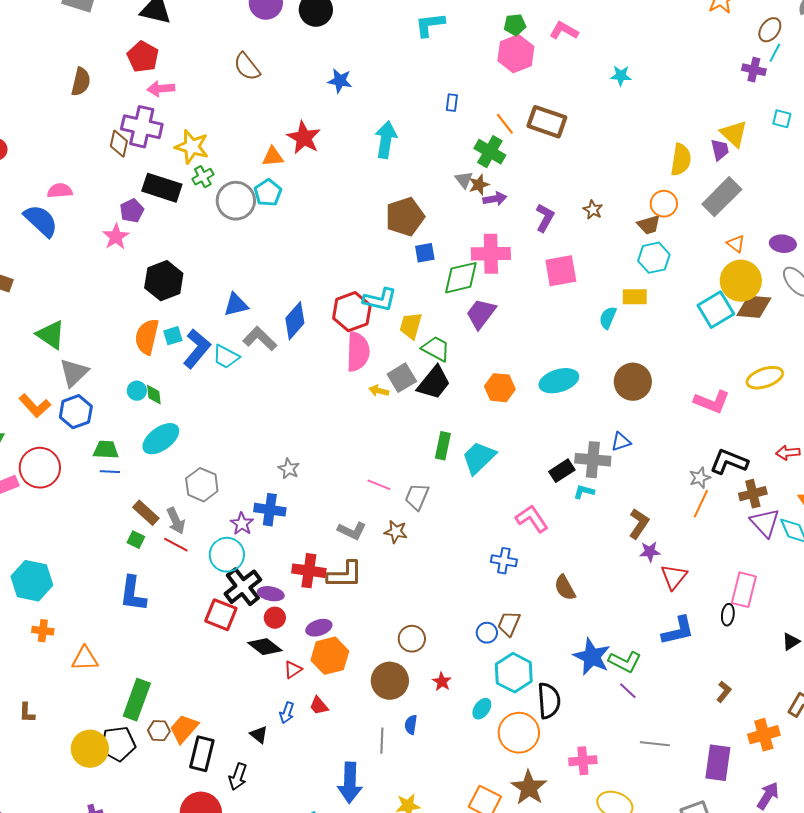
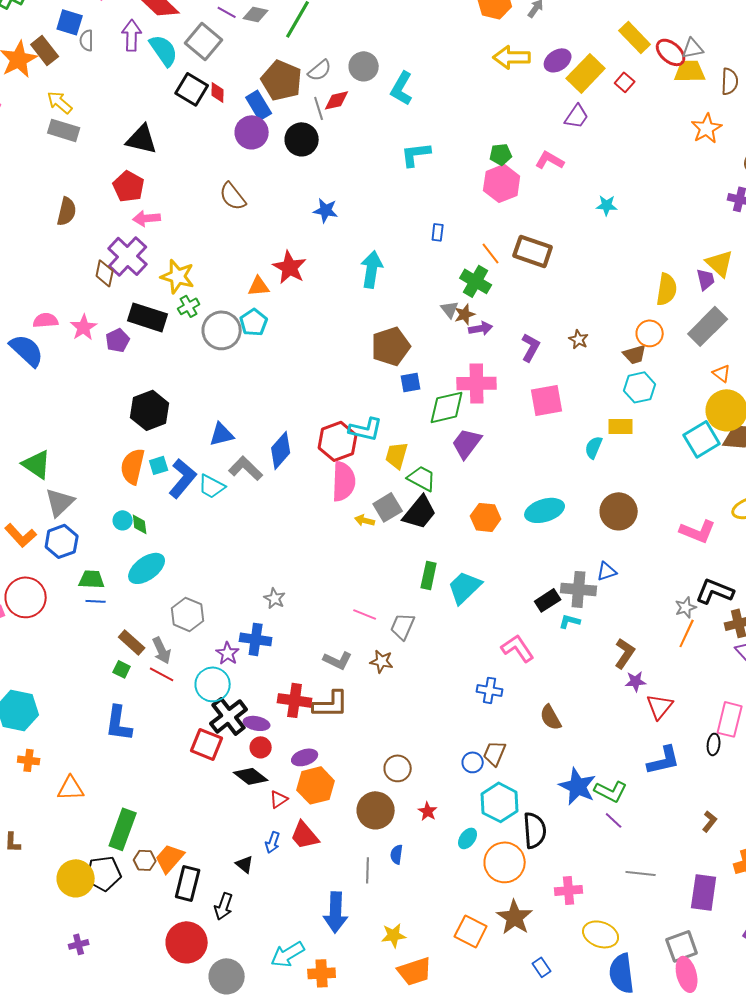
purple cross: (142, 127) -> (128, 256), turned 30
pink star: (116, 237) -> (84, 327), moved
red trapezoid: (319, 706) -> (305, 835), size x1.5

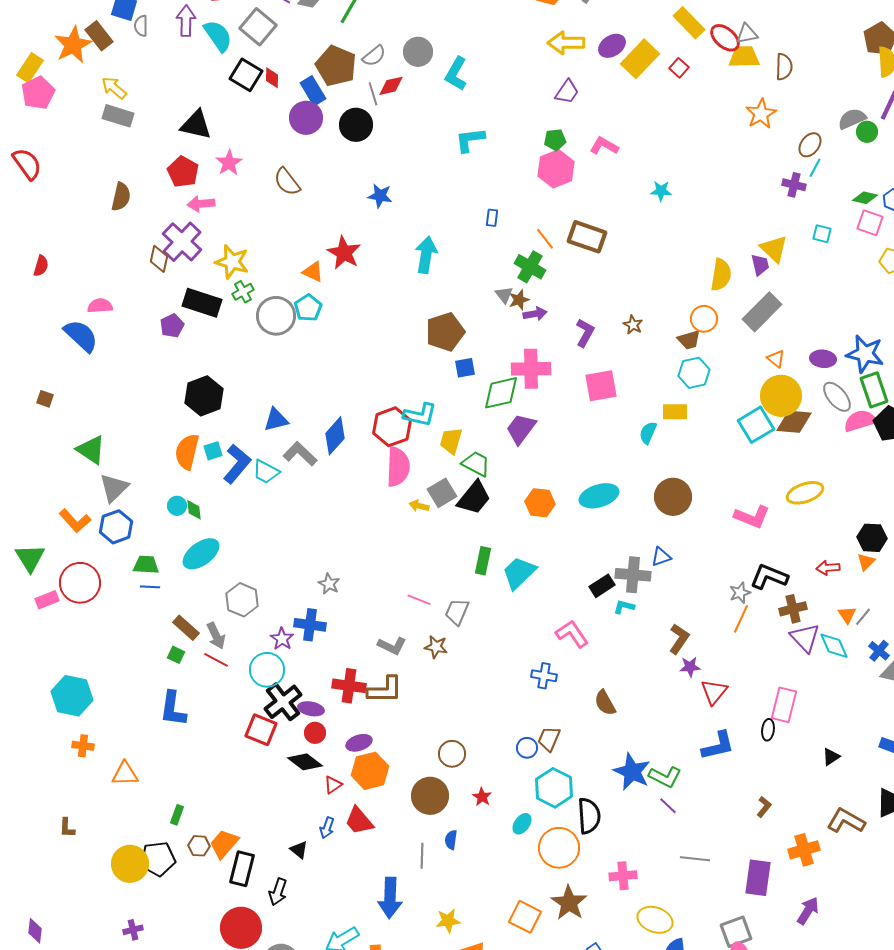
purple trapezoid: (577, 116) -> (567, 92), moved
orange triangle: (259, 286) -> (313, 272), turned 30
pink star: (84, 327) -> (229, 163), moved
green rectangle: (123, 829) -> (177, 815), size x0.5

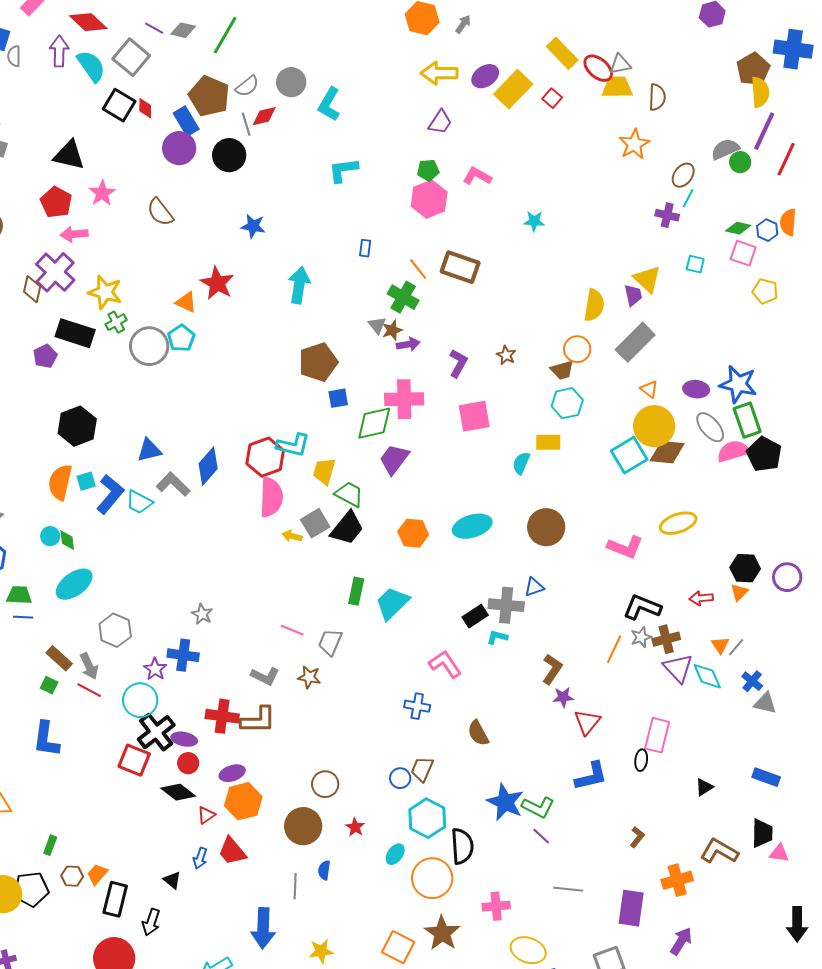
gray star: (740, 593) -> (641, 637), moved
orange trapezoid: (224, 844) -> (97, 874), size x0.7

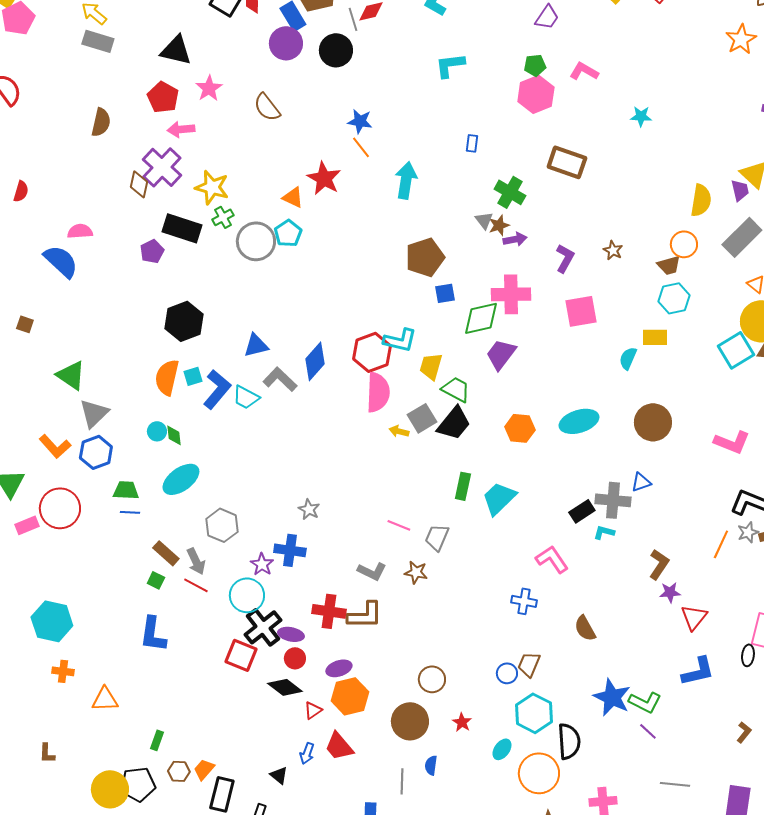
orange line: (418, 269) -> (361, 147), moved

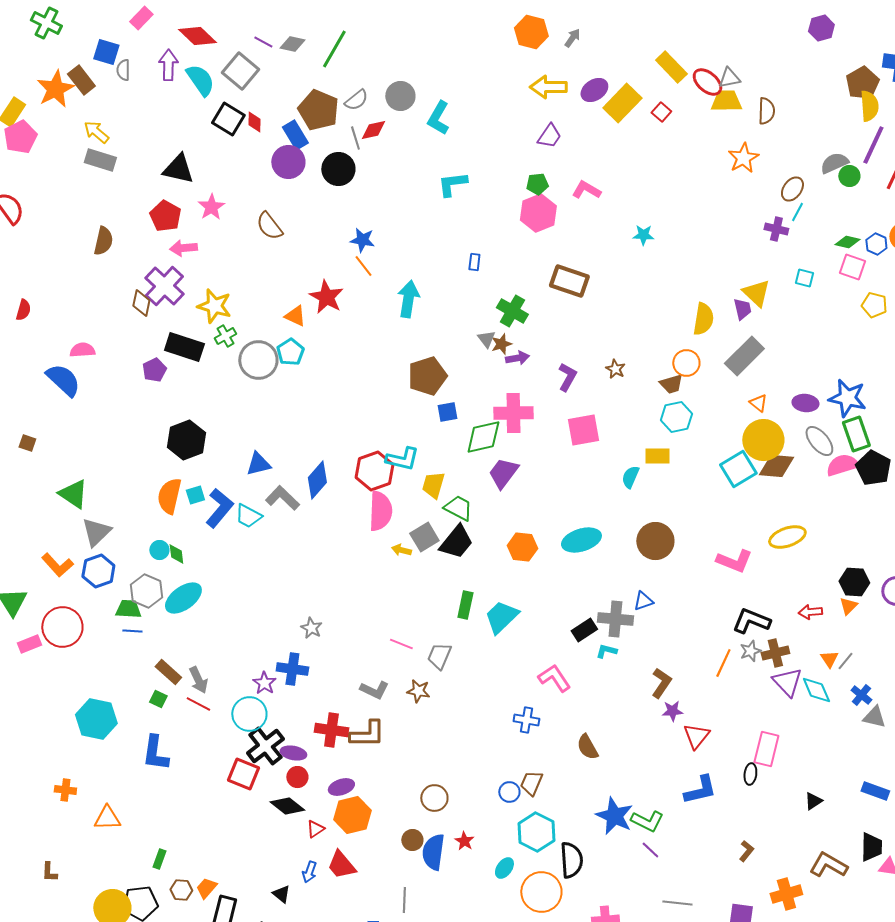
gray hexagon: (222, 525) -> (146, 591), moved
cyan hexagon: (52, 621) -> (96, 719), moved
brown circle: (410, 721) -> (412, 840), size x0.6
blue semicircle: (431, 765) -> (433, 852), moved, size x1.8

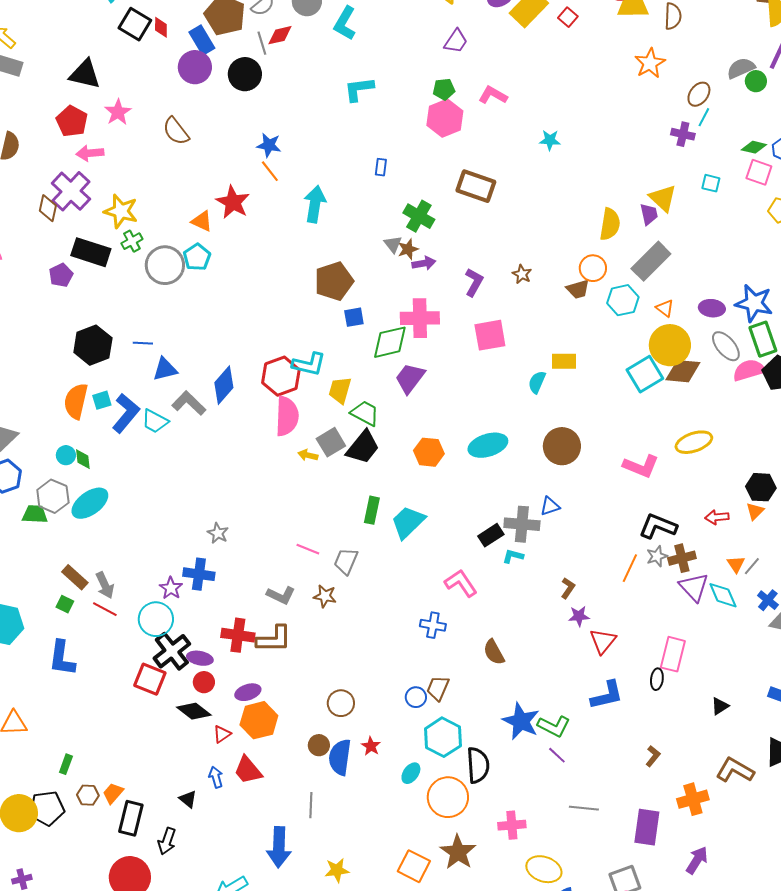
cyan hexagon: (676, 417) -> (623, 300), moved
blue line: (132, 631) -> (143, 343), moved
brown L-shape: (661, 683) -> (568, 588), size x0.7
blue arrow: (309, 872) -> (216, 777), turned 145

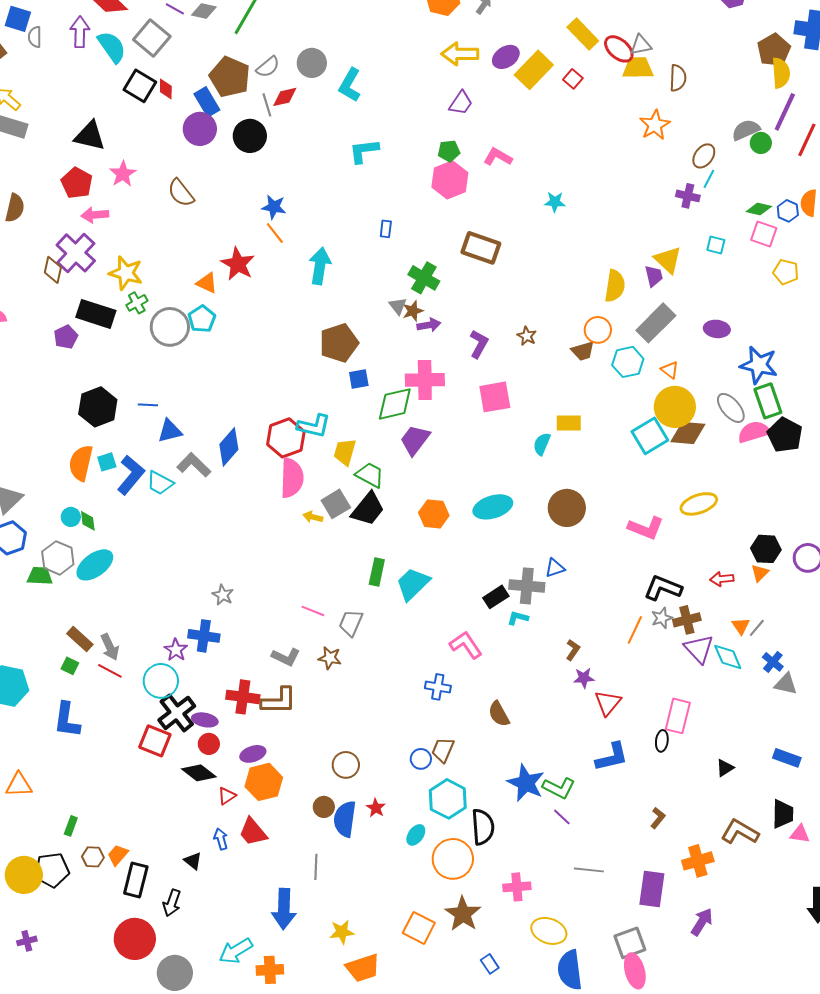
purple ellipse: (712, 308) -> (717, 329), moved

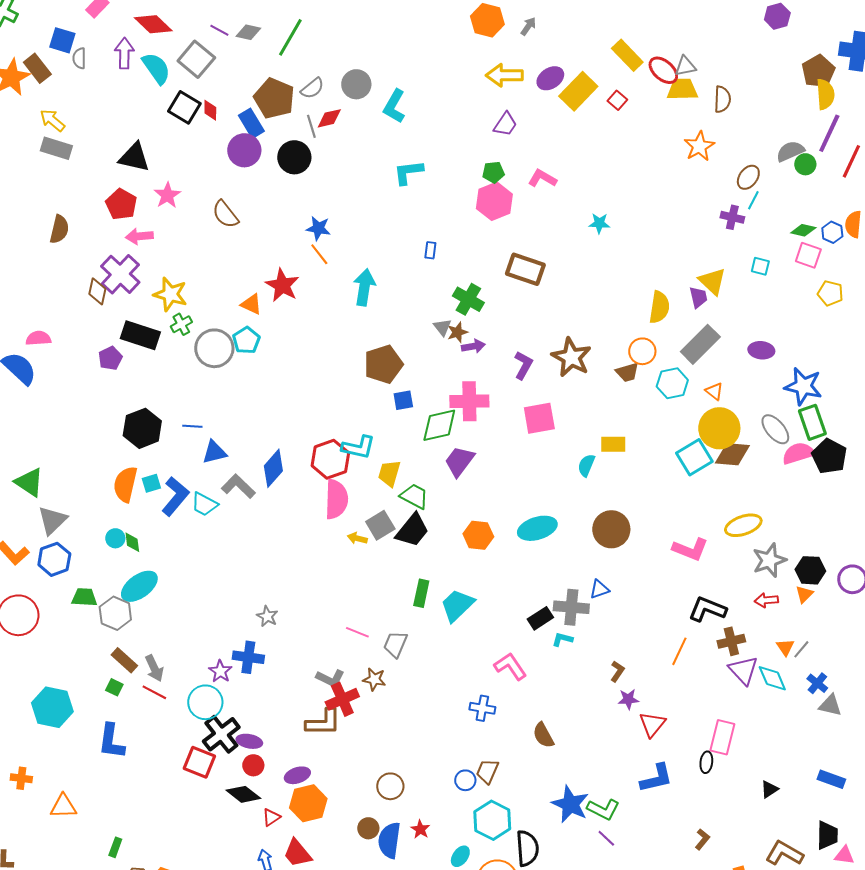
brown star: (527, 336) -> (571, 357), size x2.0
gray hexagon: (58, 558) -> (115, 613), moved
gray star: (662, 618) -> (769, 560), moved, size x1.6
red cross: (243, 697) -> (342, 699), moved, turned -32

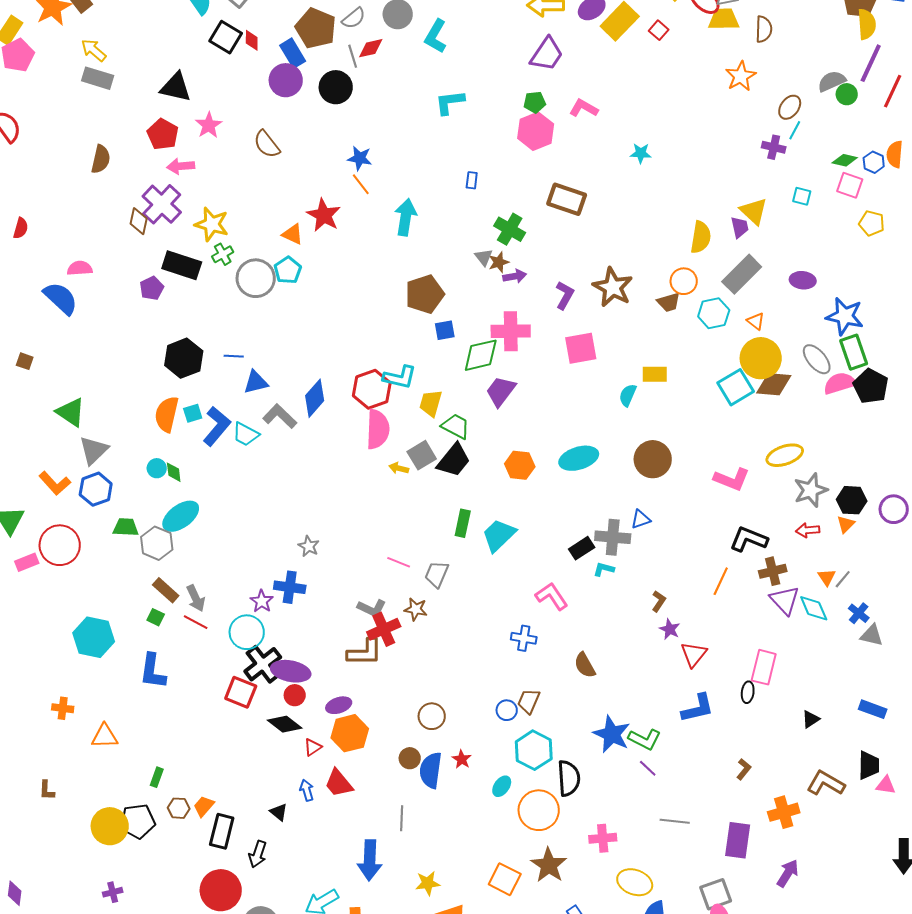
purple trapezoid: (505, 124) -> (547, 54), size x1.4
purple star: (628, 699) -> (670, 629), turned 30
purple ellipse: (249, 741) -> (291, 671), size x1.5

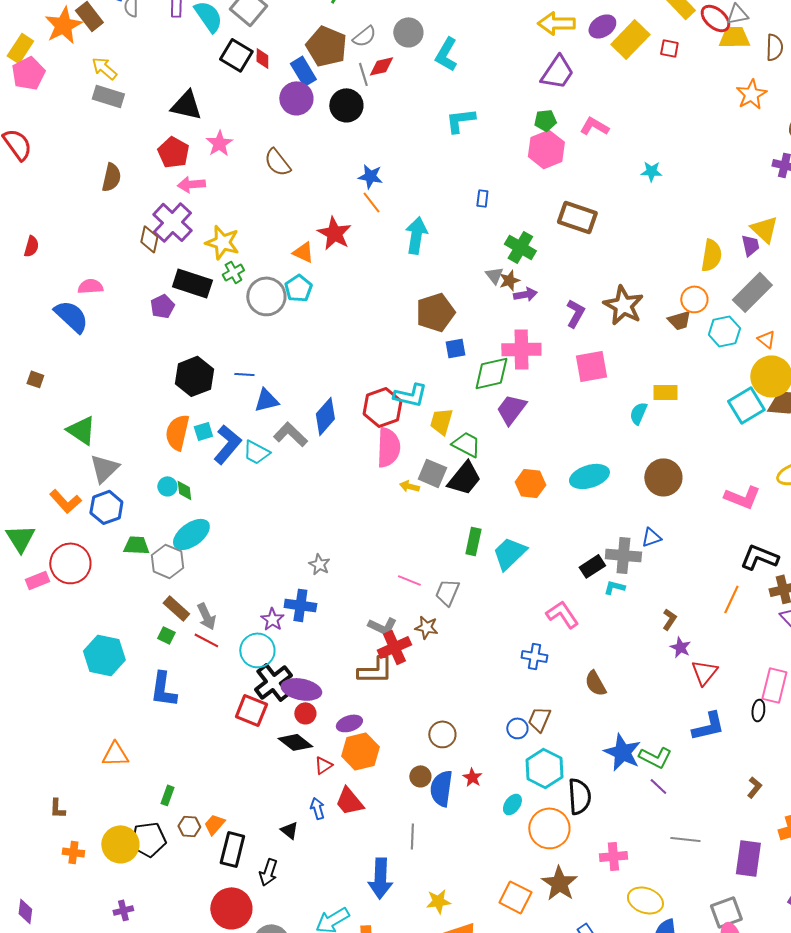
red square: (659, 30) -> (669, 48), turned -30
gray square: (422, 455) -> (432, 473), turned -36
orange cross: (63, 708) -> (73, 852), moved

